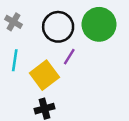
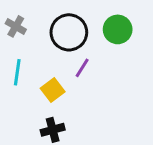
green circle: (99, 24) -> (118, 29), size x0.7
yellow square: (44, 75) -> (53, 90), size x0.7

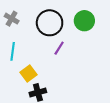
yellow square: (53, 90) -> (28, 73), moved

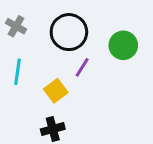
green circle: (84, 21) -> (123, 45), moved
yellow square: (28, 73) -> (56, 91), moved

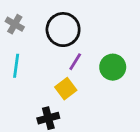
green circle: (123, 45) -> (113, 67), moved
yellow square: (56, 91) -> (66, 89), moved

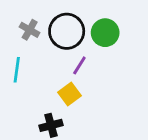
gray cross: (15, 24) -> (30, 30), moved
green circle: (113, 67) -> (105, 33), moved

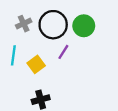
gray cross: (30, 30) -> (24, 24), turned 35
yellow square: (69, 94) -> (36, 64), moved

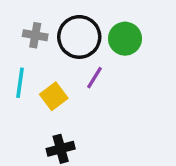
gray cross: (24, 24) -> (35, 35), turned 35

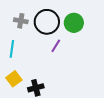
yellow square: (54, 96) -> (14, 79), moved

